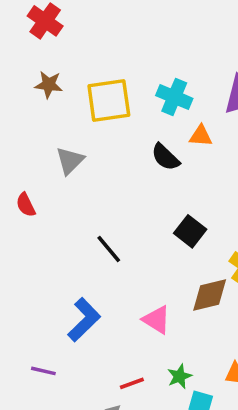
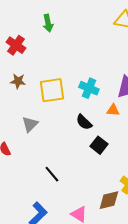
orange triangle: (201, 136) -> (113, 110), moved
black square: (190, 231) -> (99, 145), moved

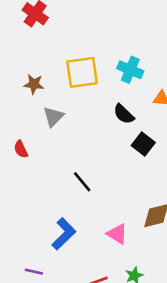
brown star: (18, 81) -> (34, 84), moved

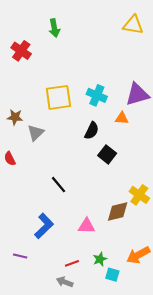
brown star: (34, 84) -> (15, 117), moved
black semicircle: (124, 114) -> (92, 131), turned -108
pink triangle: (117, 234) -> (86, 226), turned -30

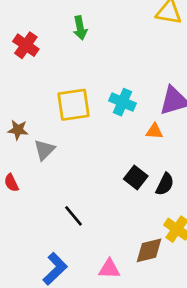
green arrow: (54, 28) -> (80, 28), moved
black semicircle: (92, 131) -> (165, 184), moved

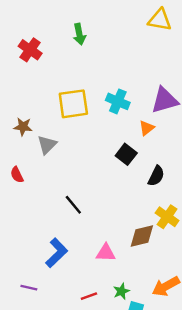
orange triangle: (154, 131) -> (147, 128), turned -42
black square: (136, 178) -> (126, 154), moved

